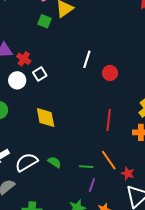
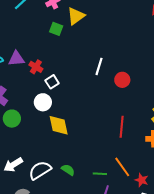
white circle: (17, 80) -> (43, 102), moved

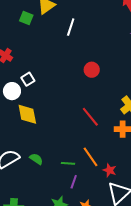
white line: (99, 66) -> (71, 27), moved
white square: (52, 82) -> (28, 79), moved
red line: (122, 127) -> (90, 117), turned -45

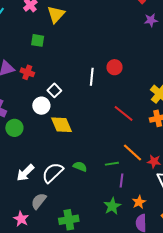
green square: (26, 18) -> (38, 40), moved
white line: (71, 27) -> (92, 77), moved

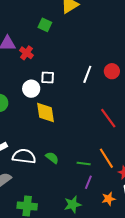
white square: (54, 90) -> (48, 78), turned 32
white semicircle: (53, 173) -> (24, 156), turned 35
orange star: (139, 202) -> (109, 199), moved

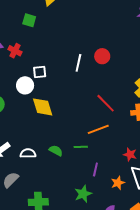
white semicircle: (24, 156) -> (28, 153), size x0.7
orange line: (106, 158) -> (98, 129), moved, turned -70
green line: (84, 163) -> (81, 147), moved

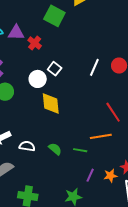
green square: (29, 20) -> (54, 16), size x1.5
white square: (40, 72) -> (55, 69), turned 32
orange star: (118, 183) -> (110, 176), moved

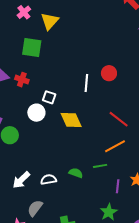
yellow diamond: (51, 104) -> (71, 120), moved

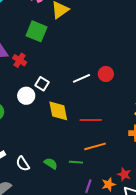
white line: (86, 83) -> (81, 78), turned 48
red line: (119, 119) -> (91, 120), moved, turned -50
white semicircle: (49, 179) -> (23, 164), turned -126

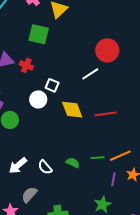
red circle: (106, 74) -> (107, 50), moved, size x1.5
orange line: (95, 146) -> (120, 156), moved

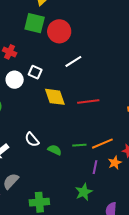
green square: (39, 34) -> (35, 23), moved
red circle: (107, 50) -> (59, 31), moved
white circle: (38, 99) -> (15, 80), moved
white semicircle: (45, 167) -> (32, 140), moved

